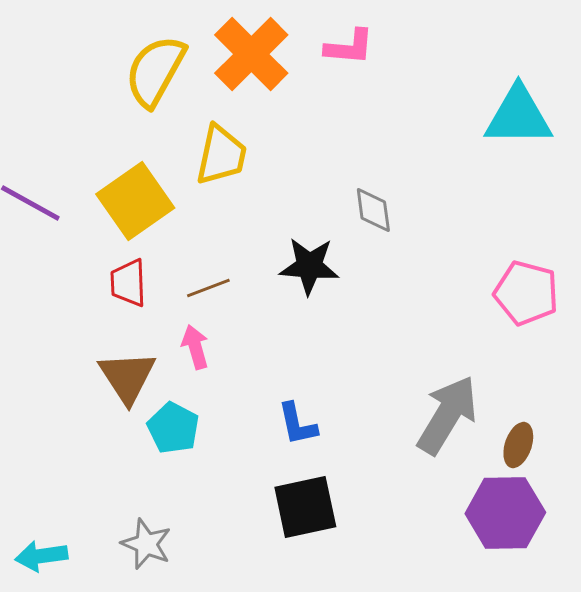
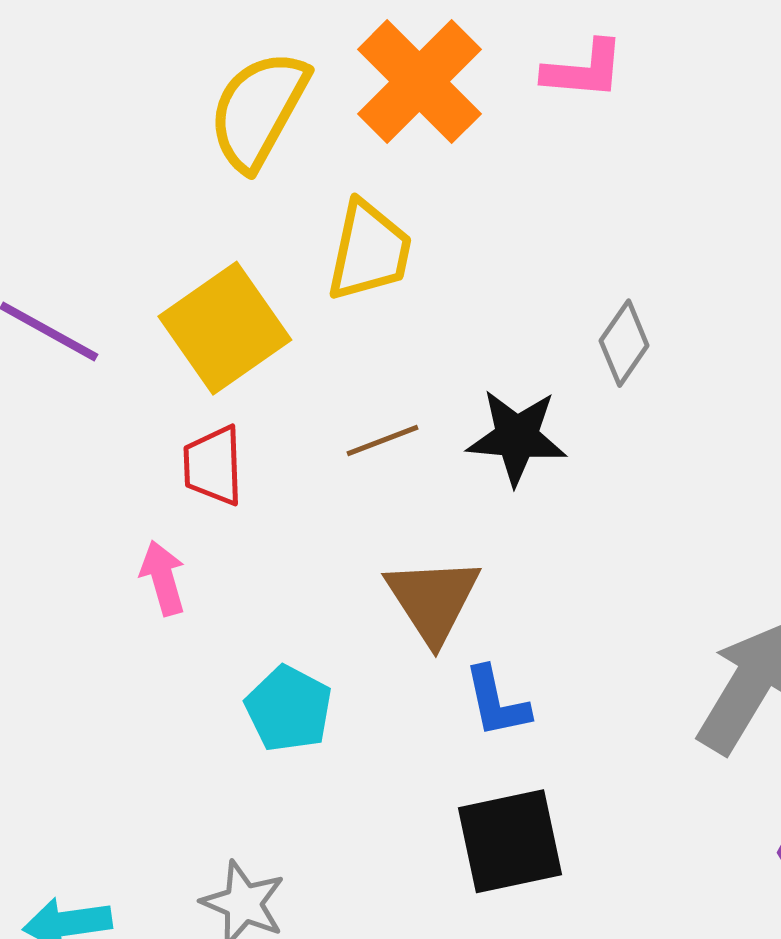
gray diamond: (373, 210) -> (624, 343), turned 42
brown line: (208, 288) -> (383, 440), moved
pink arrow: (195, 347) -> (163, 578), moved
brown triangle: (127, 377) -> (433, 600), moved

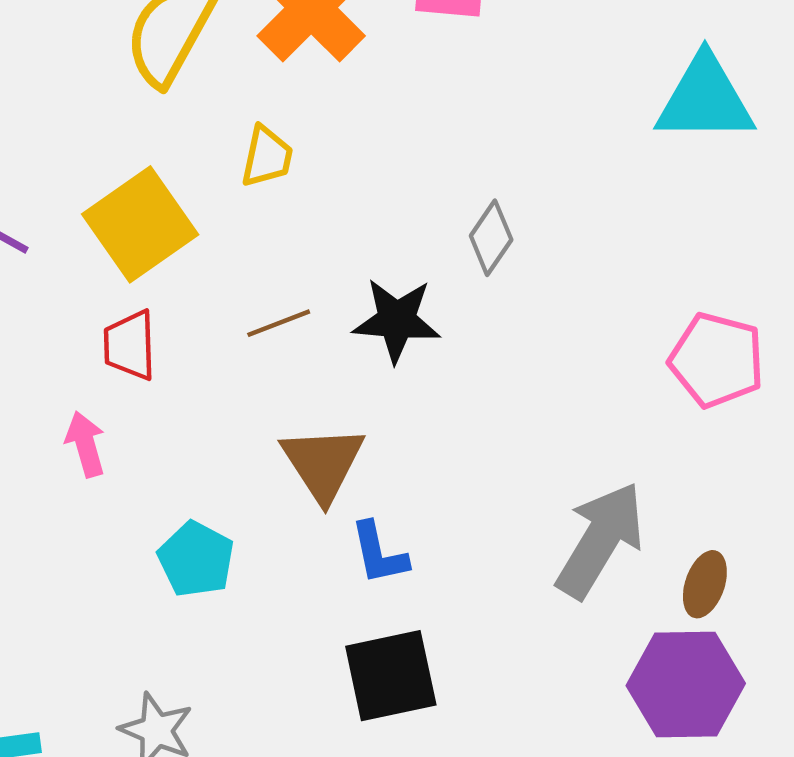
yellow trapezoid: (369, 251) -> (267, 157), size x0.7

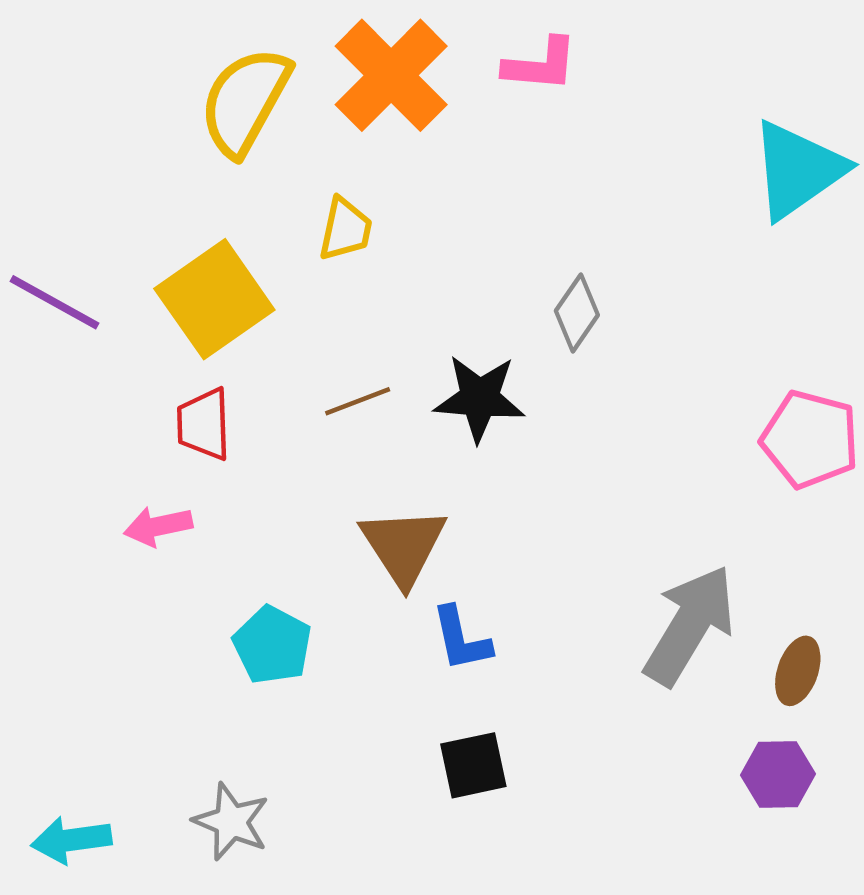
cyan triangle: (705, 99) -> (798, 170), turned -35
pink arrow: (86, 444) -> (158, 526), turned -86
black square: (391, 676) -> (473, 765), size x0.7
purple hexagon: (686, 685) -> (778, 774), size x0.6

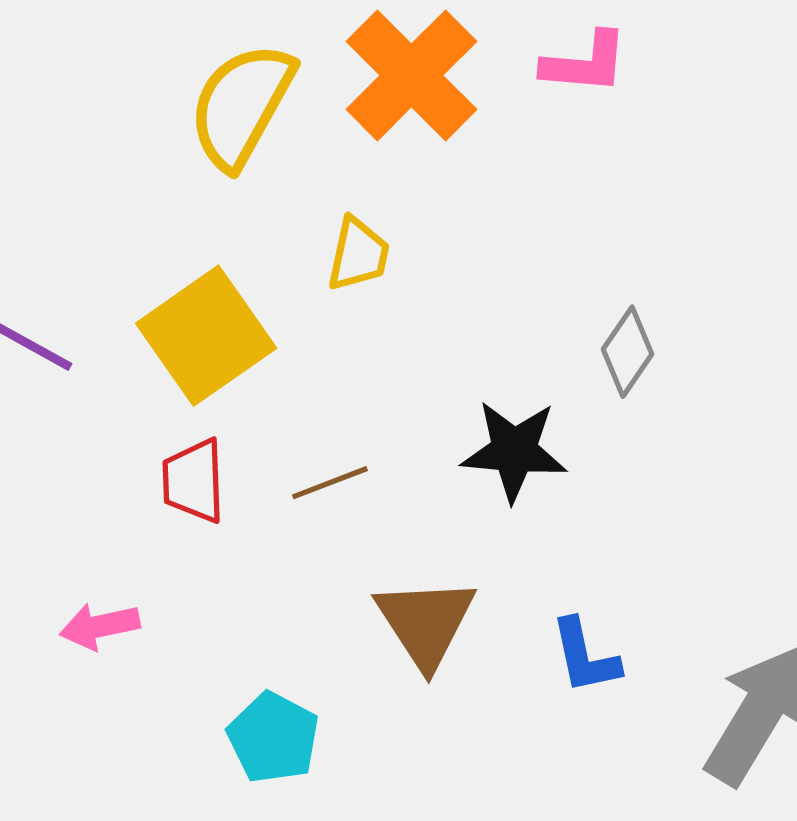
brown line: (358, 401) -> (330, 483), moved
pink arrow: (158, 526) -> (100, 626), moved
blue L-shape: (461, 639) -> (585, 656), moved

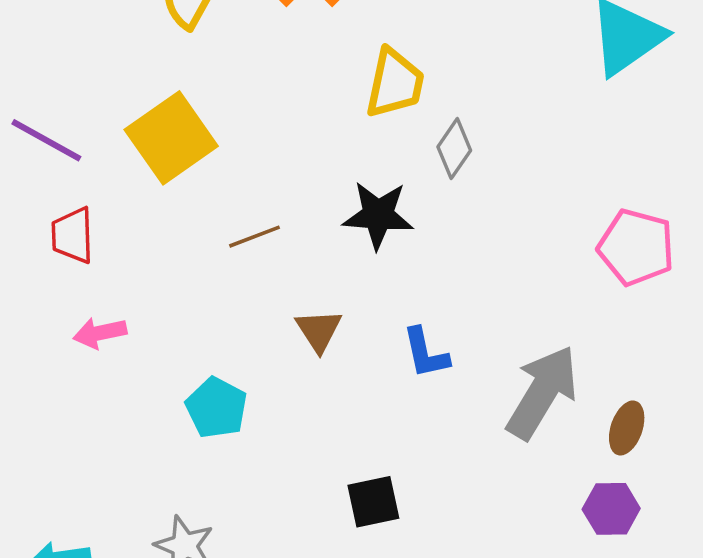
yellow trapezoid: (358, 254) -> (395, 83), moved, size x1.4
red trapezoid: (194, 481) -> (73, 235), moved
brown triangle: (426, 623) -> (319, 330), size x0.7

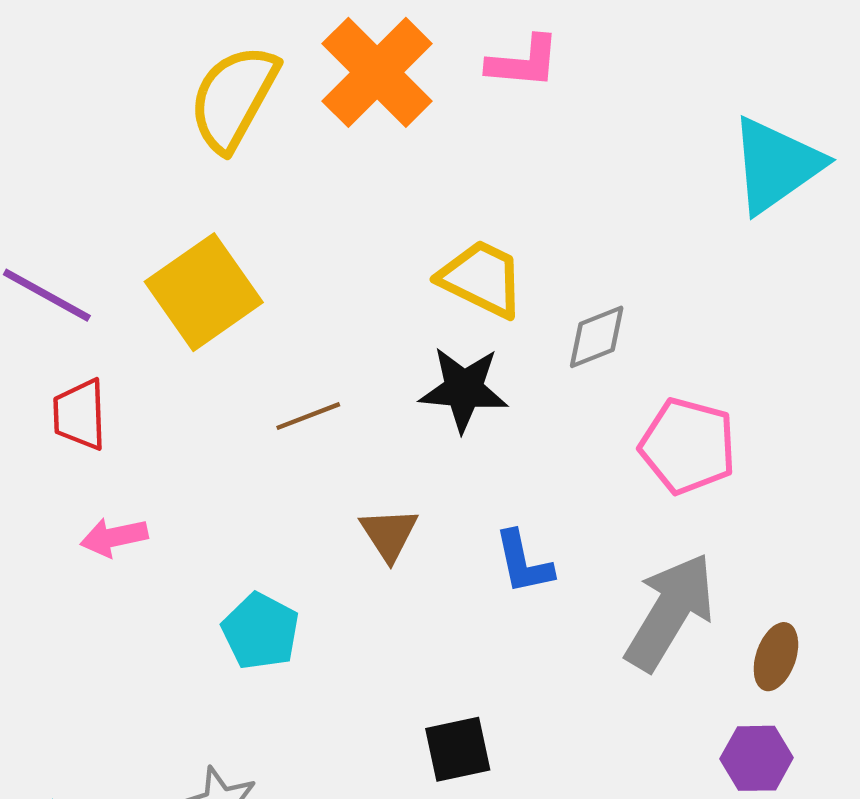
yellow trapezoid: (395, 83) -> (482, 279), moved, turned -76
gray diamond: (454, 149) -> (597, 337), moved, turned 34
pink pentagon: (636, 247) -> (688, 446), moved

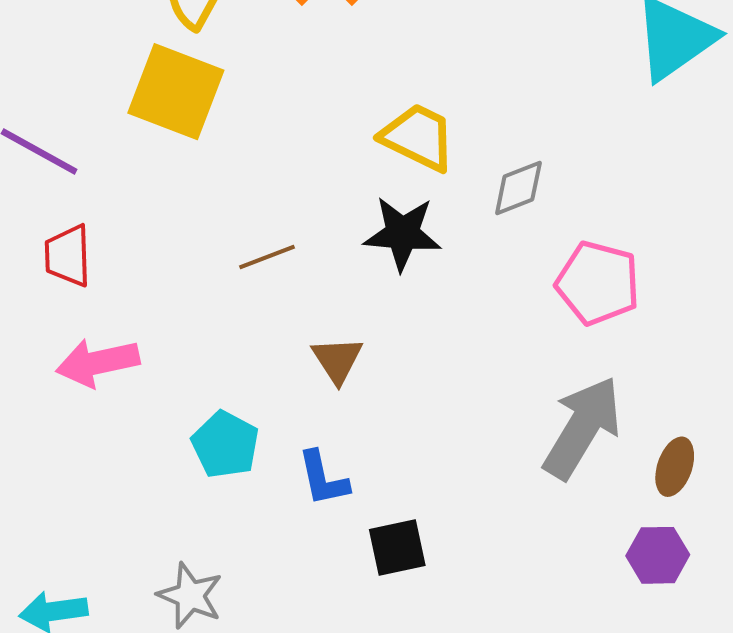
yellow square: (204, 292) -> (176, 92), moved, turned -34
pink arrow: (114, 537) -> (98, 362), size x1.4
blue L-shape: (523, 563) -> (323, 478), moved

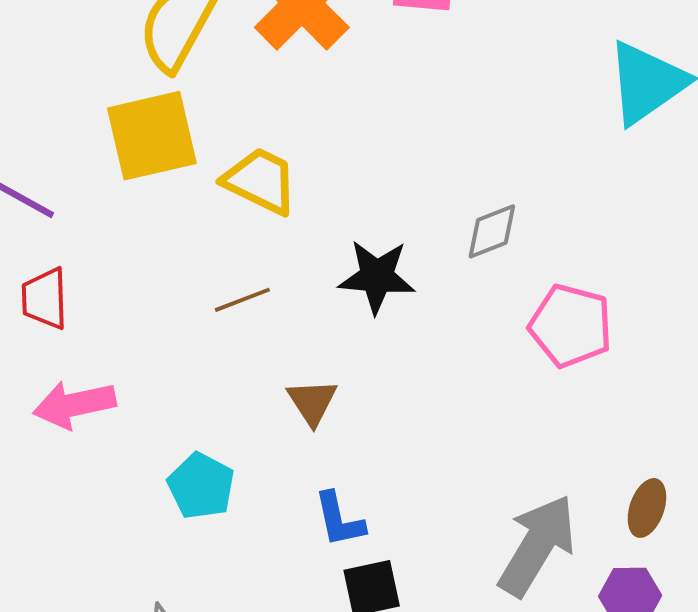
yellow square: (176, 92) -> (152, 136), turned -34
yellow trapezoid: (418, 137) -> (260, 181), moved
gray arrow: (582, 428) -> (537, 545), moved
blue L-shape: (323, 478) -> (339, 520), moved

